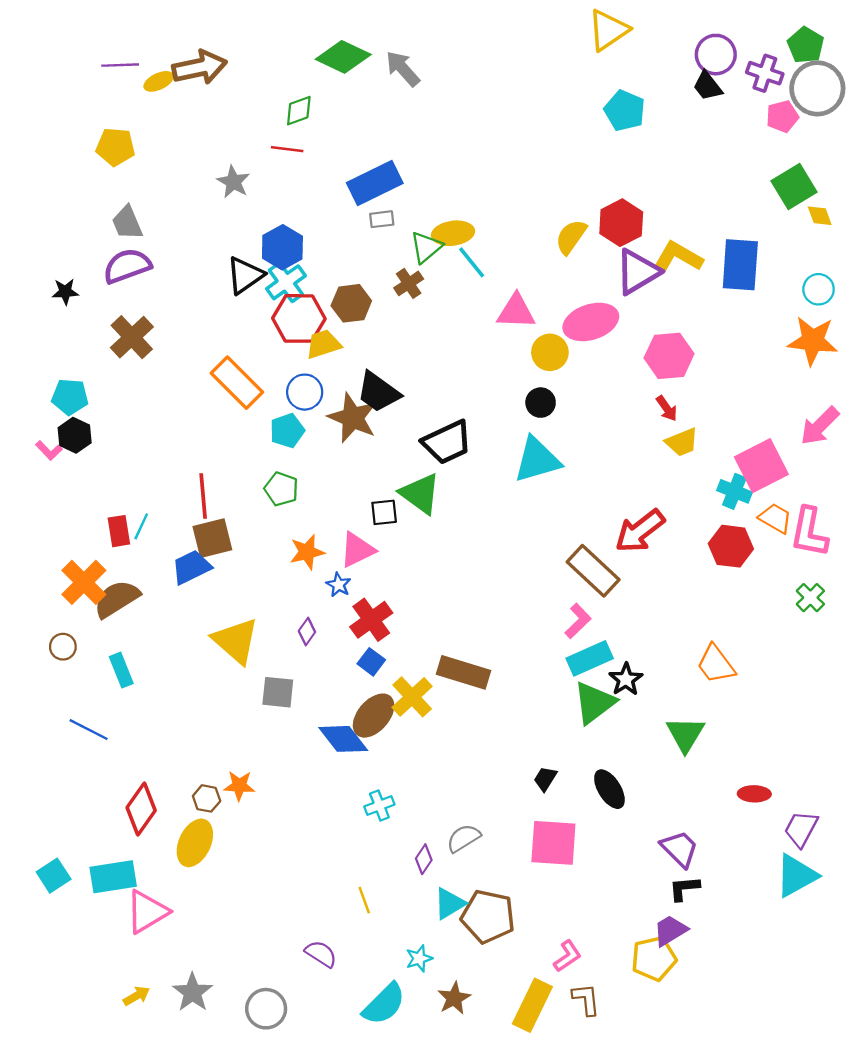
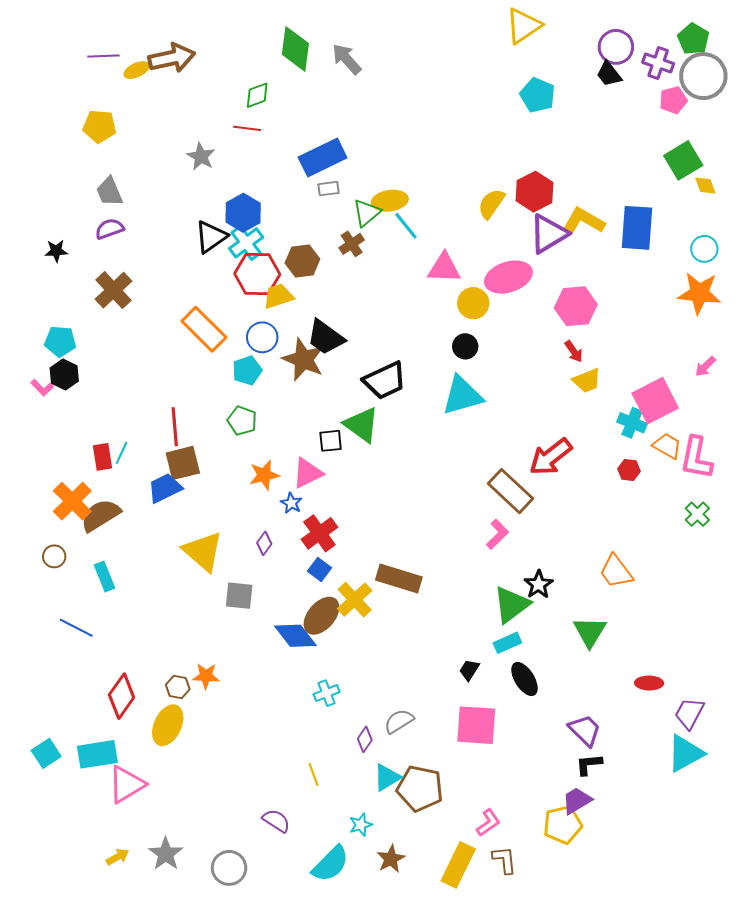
green diamond: (343, 57) -> (295, 49), turned 72
purple semicircle: (127, 266) -> (109, 229), size x0.7
pink arrow: (820, 426) -> (705, 366), size x0.6
red hexagon: (731, 546) -> (629, 470), size x0.6
cyan rectangle: (590, 658) -> (507, 643), moved, size x0.7

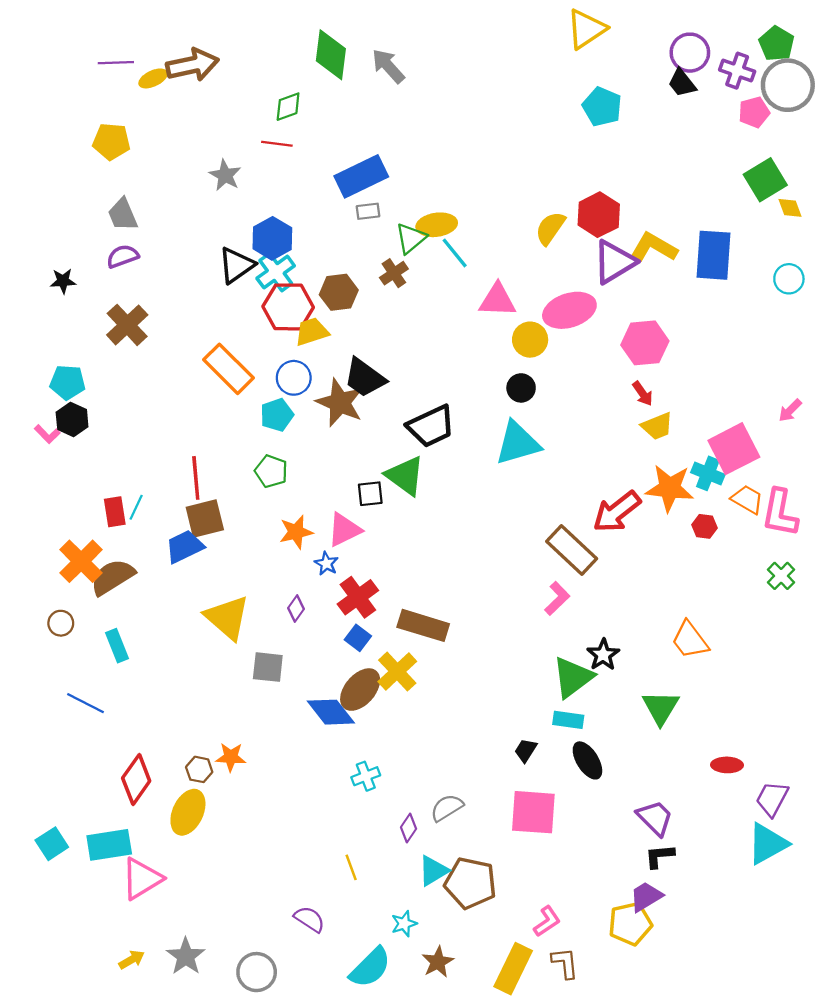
orange star: (699, 293) -> (670, 488), moved
brown rectangle: (399, 579) -> (423, 625), moved
cyan rectangle: (507, 643) -> (568, 720), turned 32

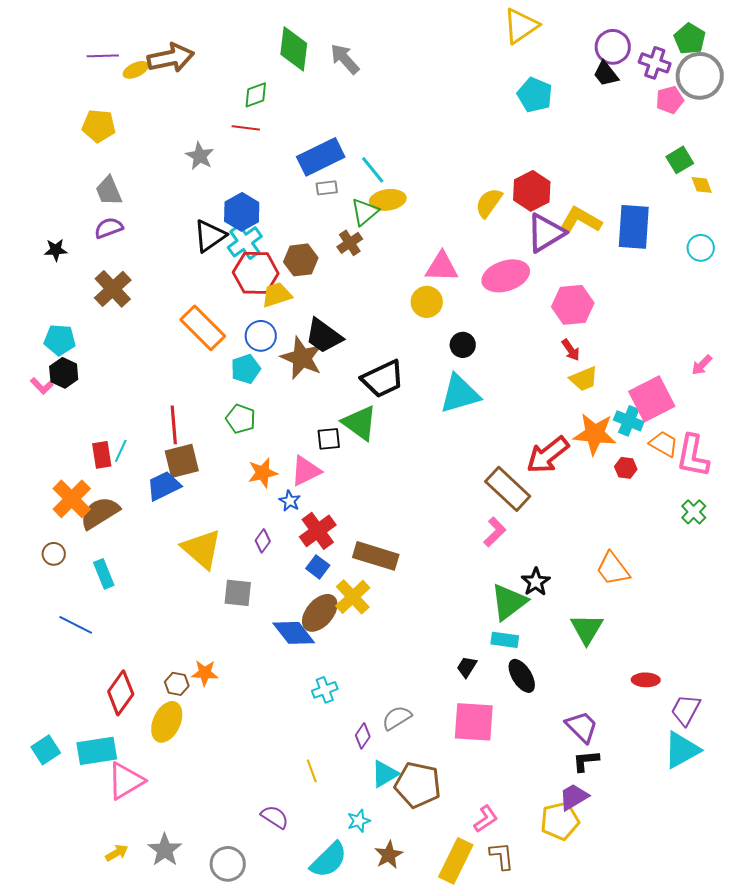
green square: (765, 180) -> (680, 160), size x0.7
cyan line: (455, 253) -> (373, 170), moved
yellow circle: (530, 340) -> (427, 302), moved

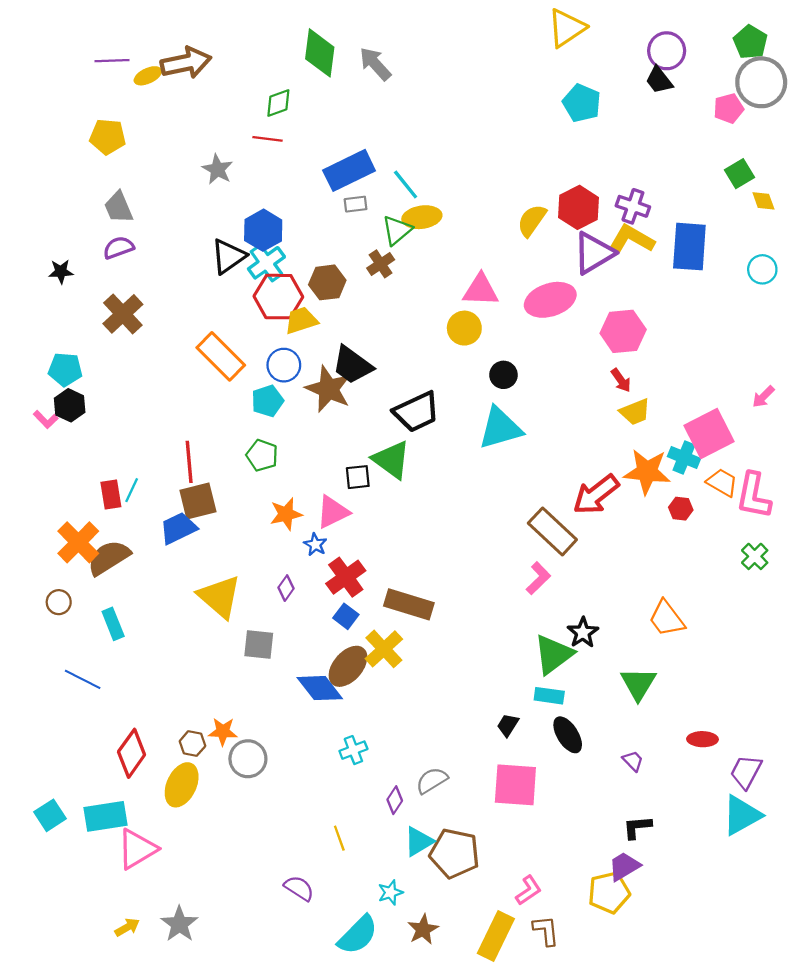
purple cross: (655, 63) -> (633, 206), moved
purple trapezoid: (582, 727) -> (633, 761), moved, size x0.6
gray circle: (228, 864) -> (248, 759), moved

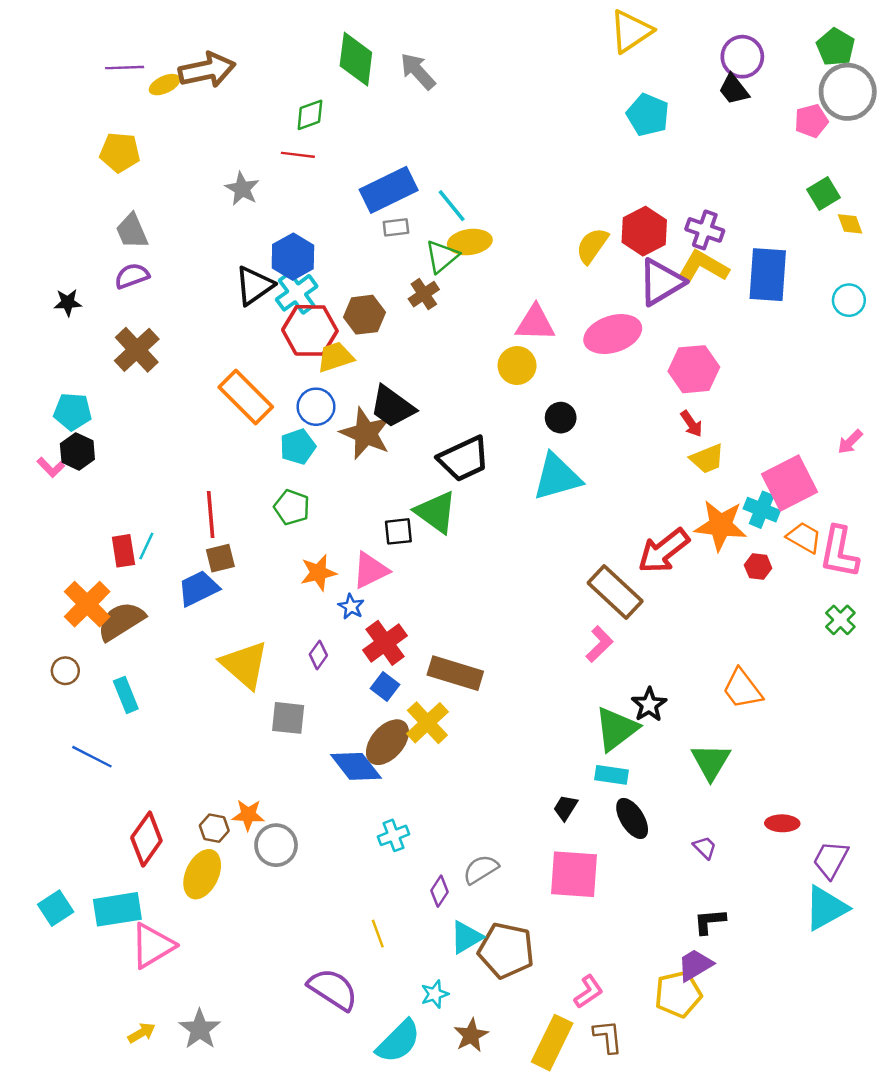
brown square: (198, 501) -> (220, 558), size x0.7
purple semicircle: (299, 888) -> (333, 989), size x1.5

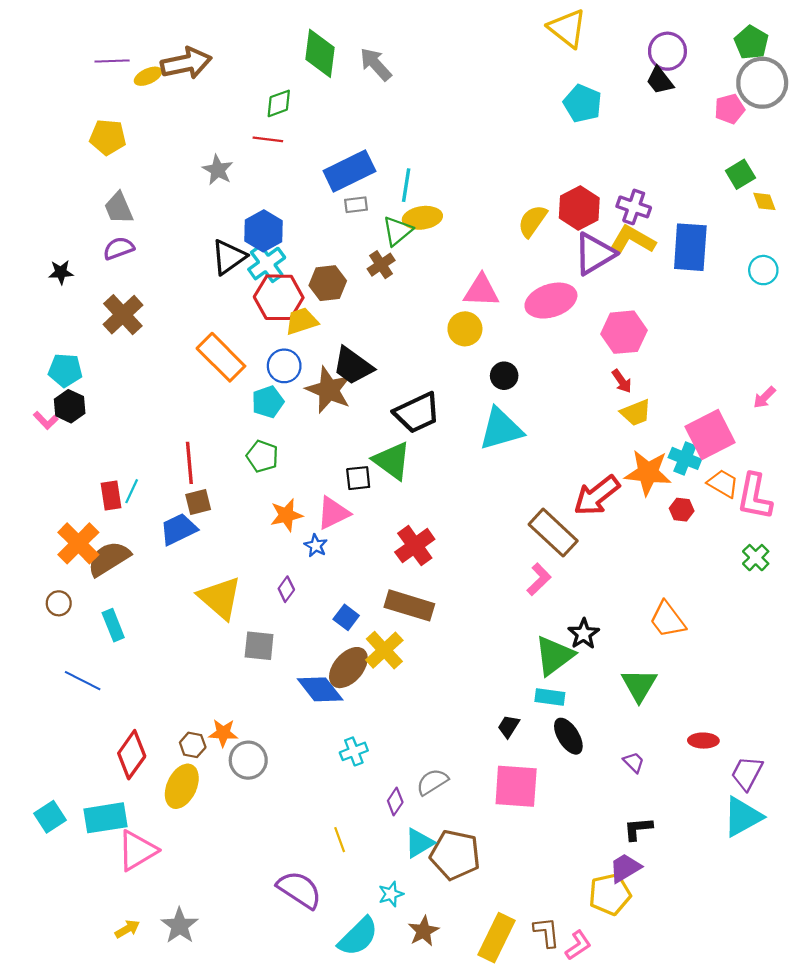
yellow triangle: (631, 31) -> (567, 28), turned -48
cyan line: (452, 206) -> (406, 185), turned 48
red cross: (385, 643) -> (415, 546), moved
pink L-shape: (588, 992) -> (578, 945), moved

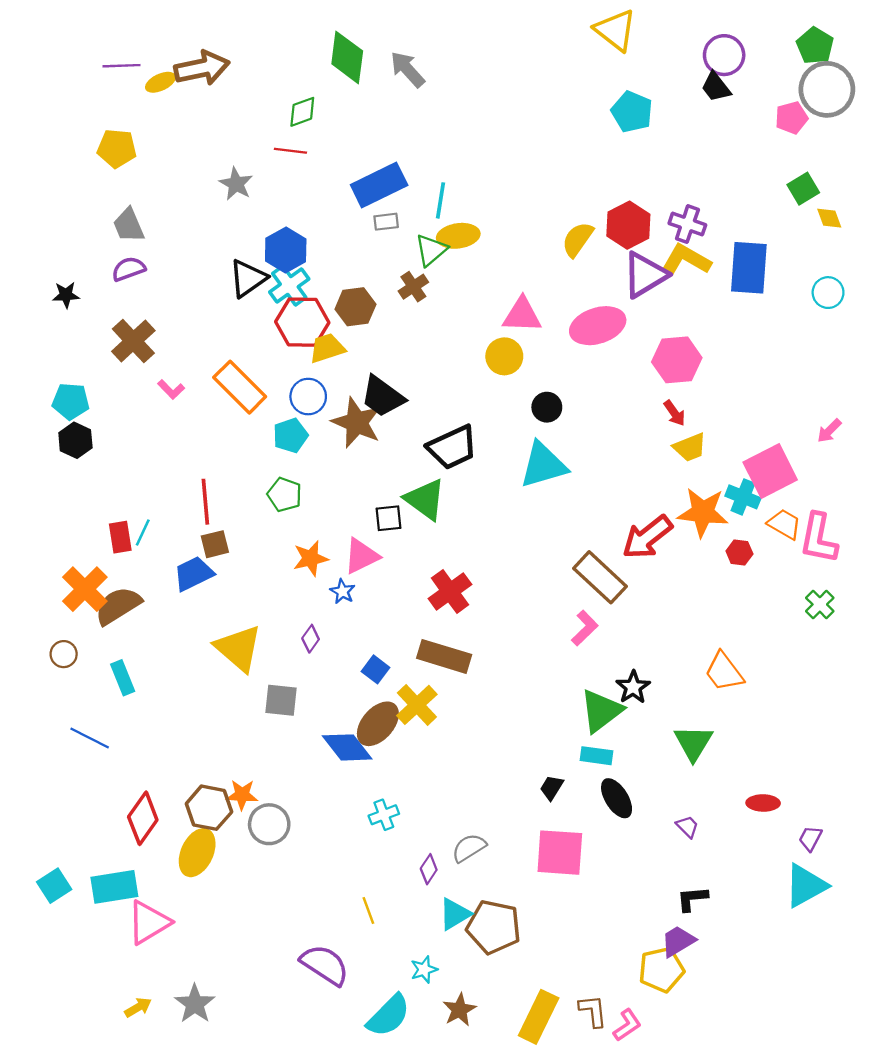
pink L-shape: (46, 420) -> (171, 389), moved
brown hexagon: (193, 745) -> (209, 808), size x1.6
purple trapezoid: (747, 773) -> (810, 838), size x0.7

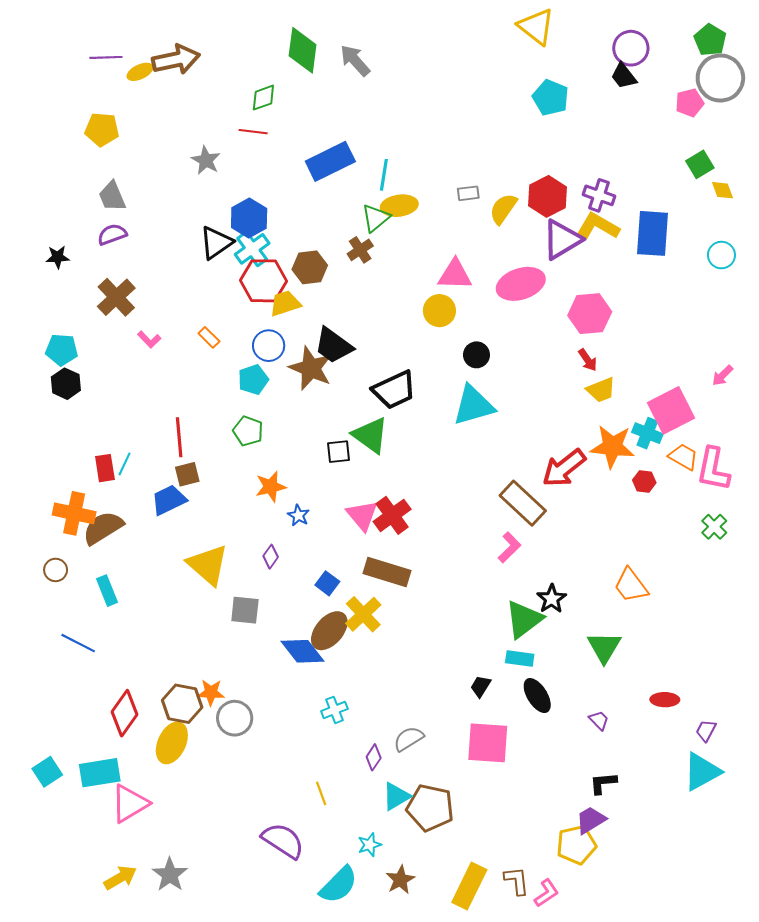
gray rectangle: (386, 222) -> (468, 193), moved
orange rectangle: (240, 387) -> (209, 337), size x0.5
pink triangle: (361, 556) -> (362, 515), moved, turned -44
orange cross: (85, 589) -> (74, 513), turned -33
yellow arrow: (138, 1007) -> (120, 878), size x1.4

